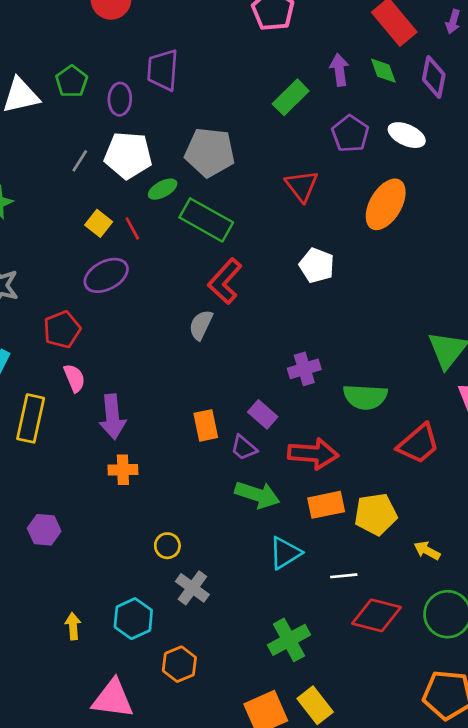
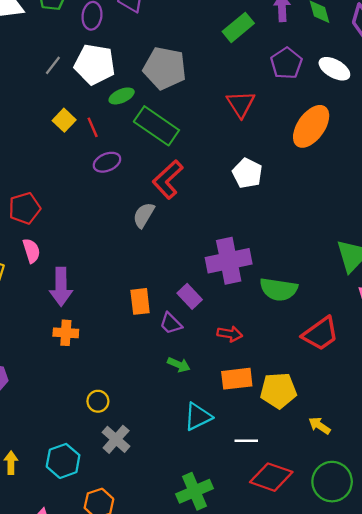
purple ellipse: (106, 275) -> (107, 162), moved, size x0.7
purple cross: (304, 369) -> (229, 261), size x1.6
red arrow: (313, 454) -> (230, 334), size x0.6
green arrow: (257, 495) -> (179, 365), size x0.6

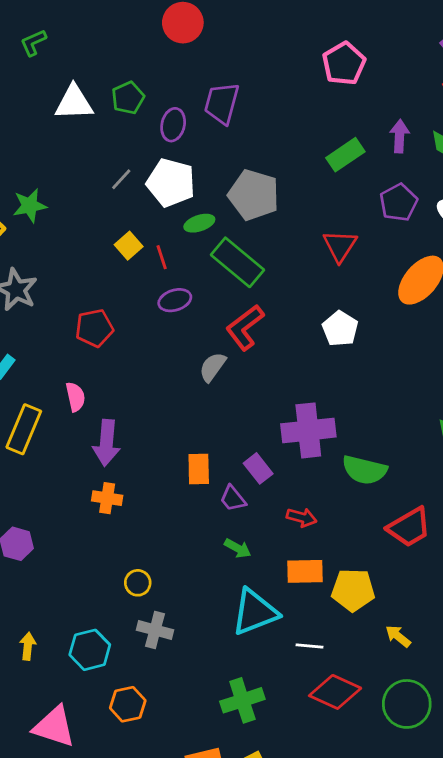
red pentagon: (25, 208) -> (94, 328), moved
cyan triangle: (198, 417) -> (255, 612), size x1.4
gray cross: (116, 439) -> (155, 630), turned -32

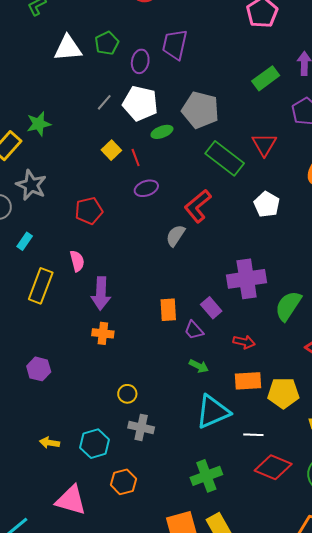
green rectangle: (237, 262) -> (225, 158), moved
green semicircle: (364, 470) -> (288, 306), turned 112
yellow arrow: (28, 646) -> (49, 443), turned -84

